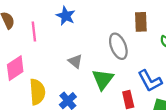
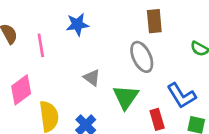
blue star: (66, 16) -> (77, 24), turned -30
brown rectangle: (141, 22) -> (154, 21), moved

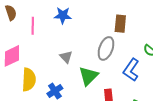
gray ellipse: (142, 57) -> (106, 48), turned 35
blue L-shape: (181, 96) -> (131, 70), moved, turned 55

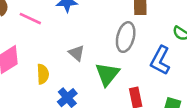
pink line: (33, 26) -> (30, 19), turned -60
yellow semicircle: (29, 80) -> (43, 74), moved, size x0.7

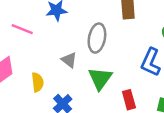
gray ellipse: (126, 37) -> (97, 38), moved

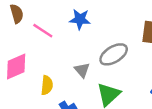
gray ellipse: (97, 38) -> (114, 54), turned 36

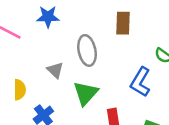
gray ellipse: (114, 54) -> (87, 50), turned -64

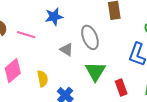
gray triangle: (55, 70) -> (67, 50), moved

